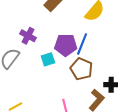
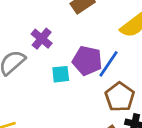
brown pentagon: (81, 69) -> (120, 97), moved

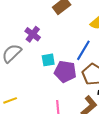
purple pentagon: (87, 61) -> (65, 72), moved

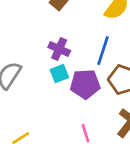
purple cross: (33, 34) -> (59, 49), moved

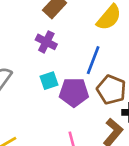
purple cross: (59, 49) -> (46, 42), moved

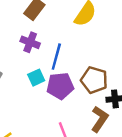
blue line: (93, 60) -> (56, 57), moved

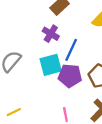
cyan square: (36, 78) -> (51, 65), size x1.5

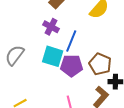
cyan square: (51, 65) -> (53, 56), turned 35

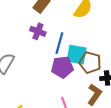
cyan square: (53, 56) -> (77, 55), moved

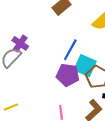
purple cross: (38, 31) -> (20, 43), moved

